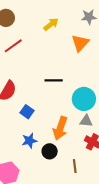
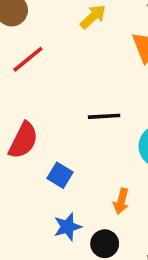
orange arrow: (60, 128) -> (121, 201), size x0.6

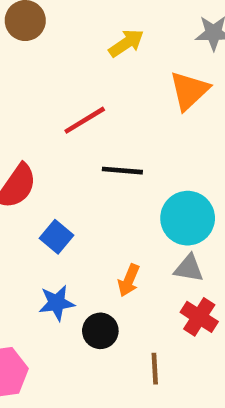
red line: (28, 59) -> (85, 120), moved

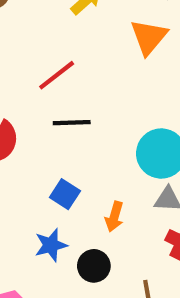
black line: (122, 171) -> (72, 123), moved
blue square: (56, 237) -> (65, 194), moved

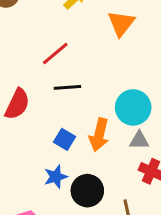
orange arrow: (114, 217) -> (99, 135), moved, size x1.5
black circle: (94, 266) -> (87, 191), size x1.4

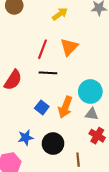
orange triangle: (121, 23) -> (69, 47), moved
red line: (55, 54) -> (43, 49), turned -36
blue star: (56, 177) -> (26, 138), moved

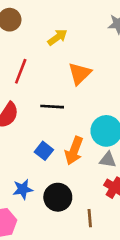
yellow arrow: (60, 14) -> (57, 37), moved
red line: (43, 49) -> (21, 71), moved

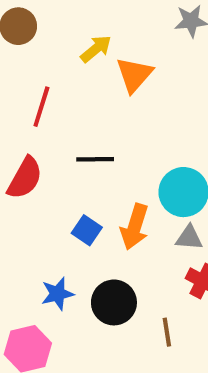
orange triangle: (80, 74) -> (134, 75), moved

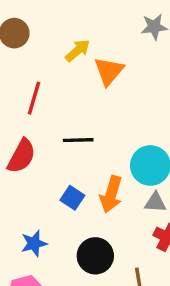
blue star: (57, 294) -> (34, 243), moved

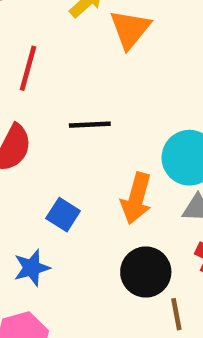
blue square: (72, 198) -> (63, 215), moved
black circle: (95, 256) -> (146, 272), moved

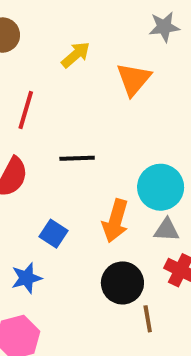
orange triangle: (130, 29) -> (134, 79), moved

